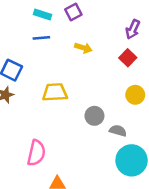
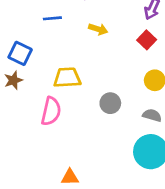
gray semicircle: (118, 131) -> (152, 115), moved
pink semicircle: (36, 153) -> (51, 111), moved

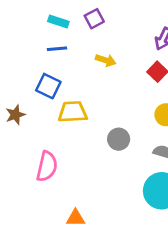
blue square: (20, 53) -> (48, 86), moved
pink semicircle: (51, 111) -> (47, 166), moved

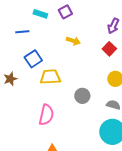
blue line: (57, 49) -> (22, 32), moved
blue square: (48, 86) -> (33, 59), turned 30
pink semicircle: (47, 166) -> (46, 115), moved

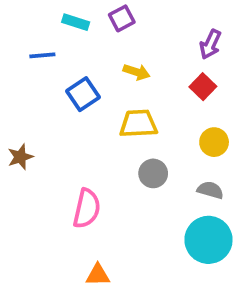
blue square: (33, 59) -> (83, 94), moved
yellow trapezoid: (50, 77) -> (138, 124), moved
brown star: (10, 79) -> (20, 157), moved

